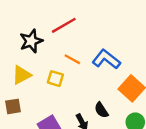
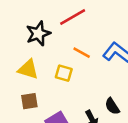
yellow triangle: (21, 75) -> (28, 69), turned 45
brown square: (13, 106) -> (29, 101), moved

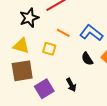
brown square: (29, 101) -> (22, 71), size x1.6
black semicircle: (112, 106) -> (87, 59), moved

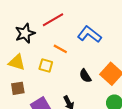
blue L-shape: (91, 33) -> (89, 34), moved
brown square: (22, 71) -> (18, 88), size x0.6

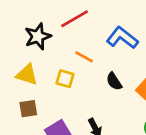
black semicircle: (85, 76) -> (114, 81), moved

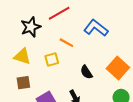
yellow square: (65, 79) -> (52, 60), turned -32
black semicircle: (114, 81) -> (86, 72), moved

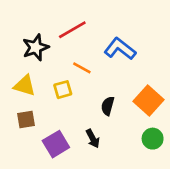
black semicircle: (86, 72) -> (108, 106), turned 48

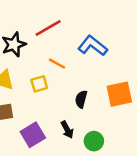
orange square: (149, 101) -> (119, 94), turned 36
green circle: (153, 139) -> (94, 141), moved

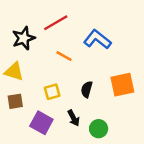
yellow square: (39, 84) -> (52, 92), moved
purple square: (33, 135) -> (41, 123), turned -30

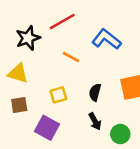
black arrow: (74, 118) -> (95, 121), moved
green circle: (99, 129) -> (120, 134), moved

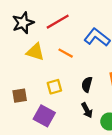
black star: (28, 38) -> (23, 23), moved
yellow triangle: (18, 73) -> (35, 52), moved

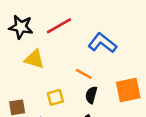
black star: (23, 23) -> (21, 27), turned 30
orange line: (66, 53) -> (84, 74), moved

